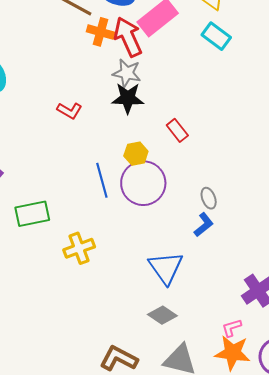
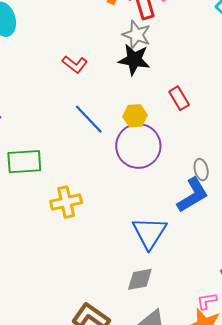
blue line: (102, 180) -> (89, 119), moved, turned -36
blue L-shape: (204, 225) -> (193, 195), size x1.5
gray diamond: (162, 315) -> (140, 279), turned -52

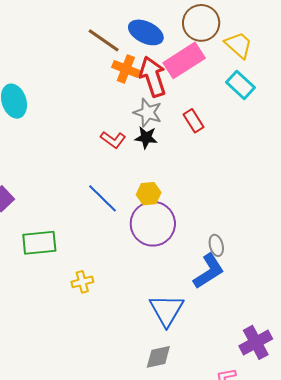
black star: (134, 60) -> (146, 138), size x0.7
red L-shape: (75, 64) -> (113, 140), moved
red rectangle: (179, 98) -> (194, 121), moved
yellow cross: (66, 202) -> (82, 282), size x0.7

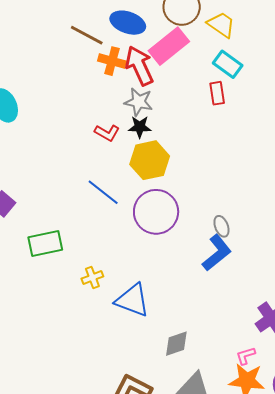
red rectangle: (194, 121) -> (217, 93), moved, turned 30
yellow hexagon: (149, 194) -> (150, 160), moved, size x1.6
blue triangle: (167, 310) -> (132, 300), moved, turned -33

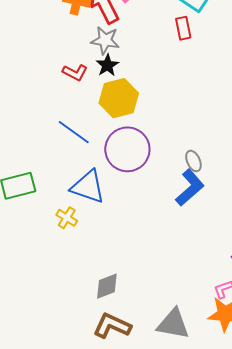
black star: (140, 127) -> (107, 65), turned -30
yellow cross: (92, 278) -> (67, 218), turned -35
blue triangle: (132, 300) -> (88, 187), moved
gray diamond: (176, 344) -> (107, 286), moved

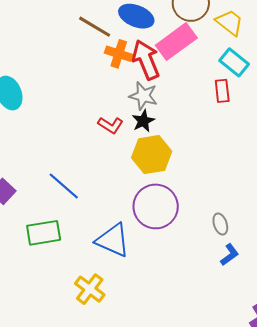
blue line: (74, 132) -> (64, 186), moved
blue L-shape: (190, 188) -> (230, 255), moved, size x0.6
yellow cross: (67, 218) -> (90, 289), moved, size x1.4

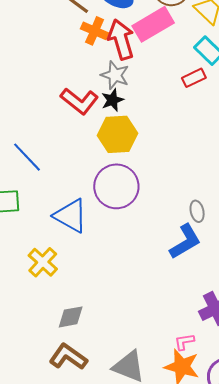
red rectangle: (222, 91) -> (194, 78), turned 65
red L-shape: (110, 125) -> (79, 101), size x1.5
gray ellipse: (220, 224) -> (197, 211), moved
blue L-shape: (230, 255) -> (185, 242), size x1.6

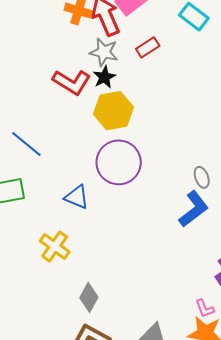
red rectangle: (194, 78) -> (148, 47), moved
blue triangle: (71, 216) -> (77, 197), size x0.7
gray diamond: (71, 317) -> (89, 297), turned -44
pink L-shape: (184, 342) -> (205, 308), turned -95

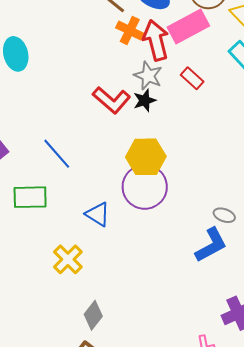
red rectangle: (148, 47) -> (192, 78), turned 65
yellow hexagon: (113, 111) -> (146, 157), moved
gray ellipse: (202, 177) -> (224, 215), turned -60

